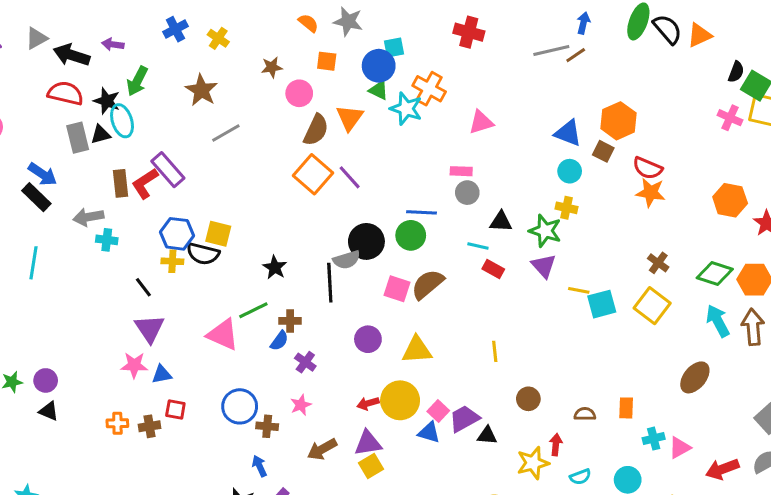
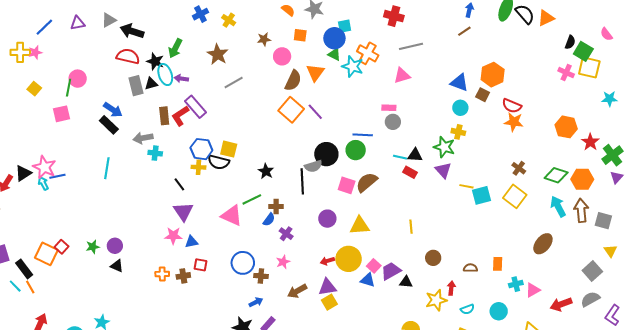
purple arrow: (113, 44) -> (181, 79), moved
gray line: (551, 50) -> (411, 46), moved
black triangle: (501, 222) -> (415, 155), moved
blue arrow: (259, 466) -> (256, 302), turned 88

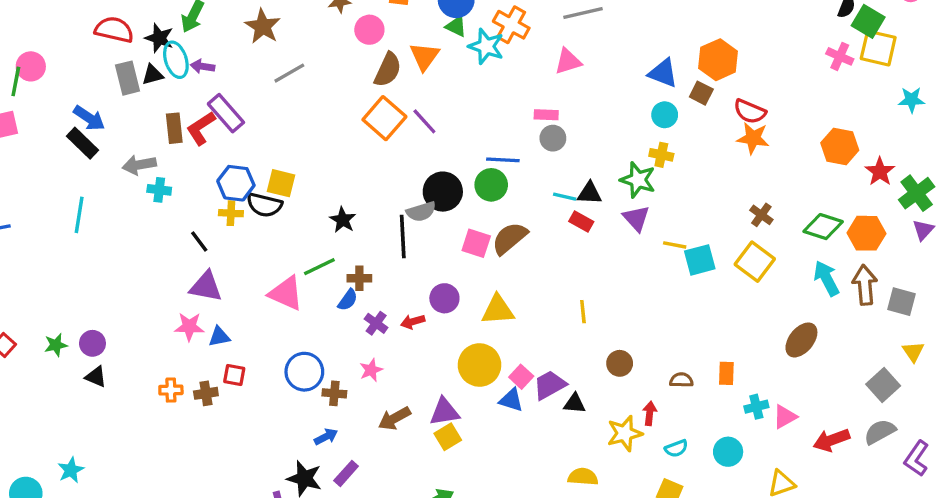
purple triangle: (183, 212) -> (206, 287), turned -45
red arrow: (327, 261) -> (413, 322), moved

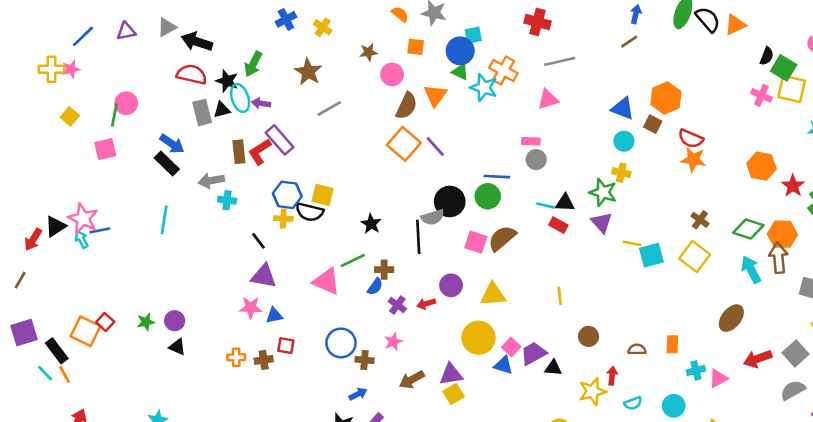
brown arrow: (865, 285) -> (778, 258), moved
red arrow: (831, 440) -> (758, 359), moved

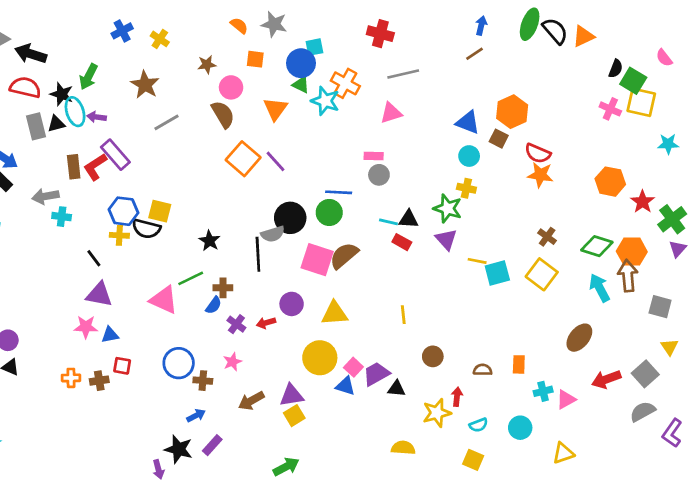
brown semicircle: (406, 106) -> (223, 114), moved, turned -56
pink square: (476, 242) -> (317, 260), size x1.4

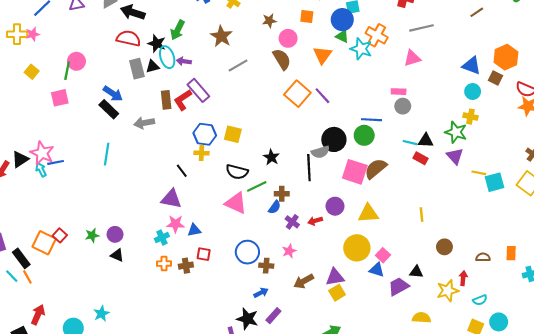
cyan cross: (62, 217) -> (162, 237), moved, turned -32
black semicircle: (146, 229) -> (237, 172), moved
purple triangle: (99, 295) -> (171, 199), moved
purple trapezoid: (376, 374) -> (399, 286), moved
cyan circle: (520, 428) -> (499, 322), moved

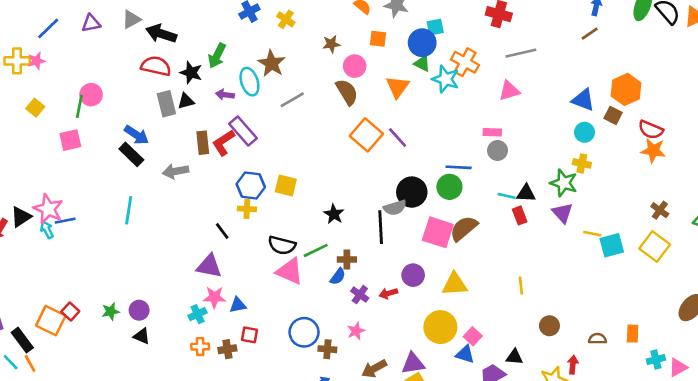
cyan ellipse: (167, 57) -> (249, 82), moved
red rectangle: (420, 158) -> (520, 215), turned 40
black semicircle: (237, 172) -> (282, 245), moved

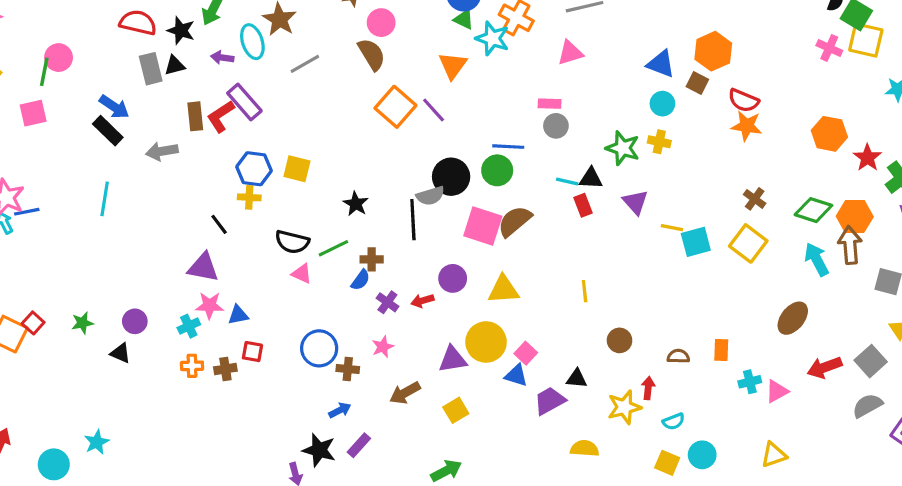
orange triangle: (398, 87) -> (453, 65), moved
green star: (564, 183) -> (623, 148), moved
pink triangle: (290, 271) -> (302, 274), size x0.6
purple circle: (139, 310) -> (135, 321), moved
purple triangle: (413, 363) -> (453, 359), moved

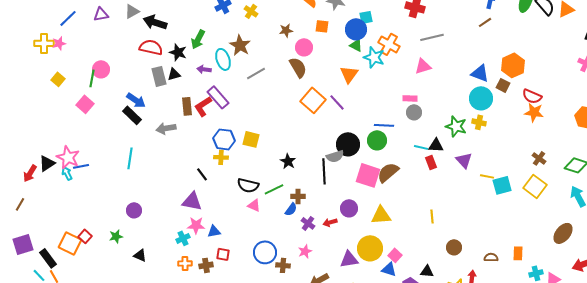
cyan circle: (662, 104) -> (481, 98), size x1.5
pink square: (33, 113) -> (85, 104), turned -36
purple circle: (135, 321) -> (134, 210), moved

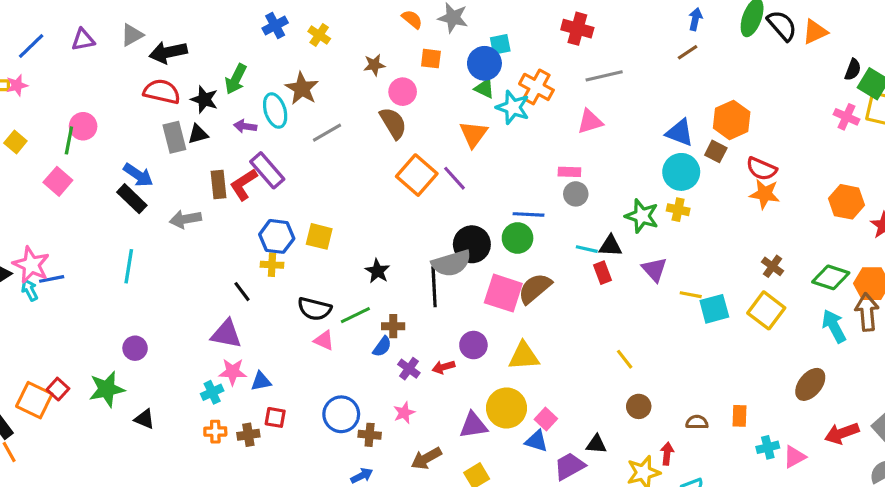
black arrow: (155, 22) -> (168, 52), turned -30
gray semicircle: (335, 156) -> (451, 263), size x1.4
yellow line: (432, 216) -> (625, 359), moved, turned -32
green star: (116, 236) -> (107, 389), size x1.6

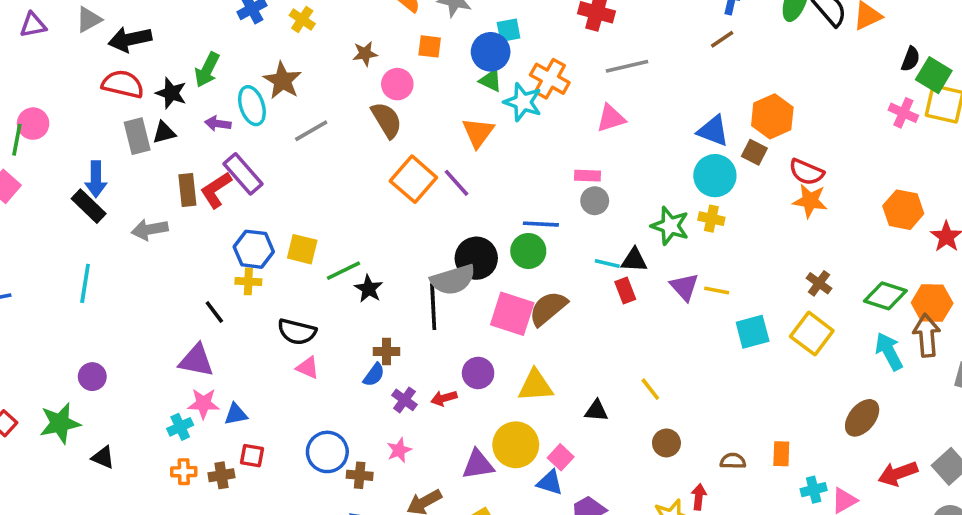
blue arrow: (138, 175) -> (96, 179), turned 56
yellow line: (691, 295) -> (717, 290), moved
green line: (355, 315) -> (343, 271), moved
black triangle: (596, 444) -> (596, 411), moved

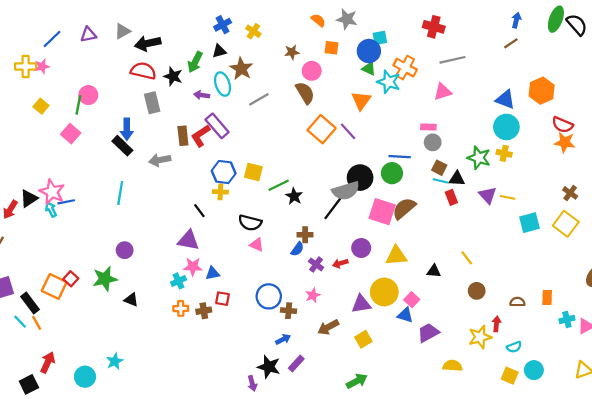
black triangle: (164, 133) -> (219, 51), moved
brown square: (754, 152) -> (439, 168), moved
black line: (433, 307) -> (334, 207), turned 40

